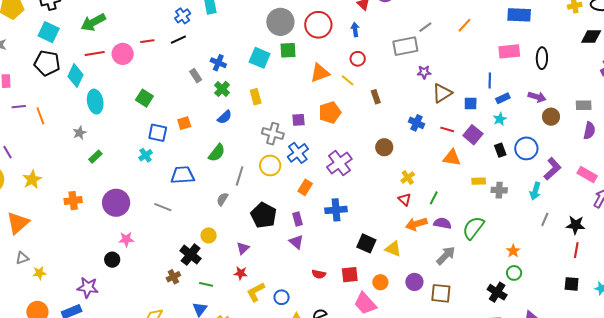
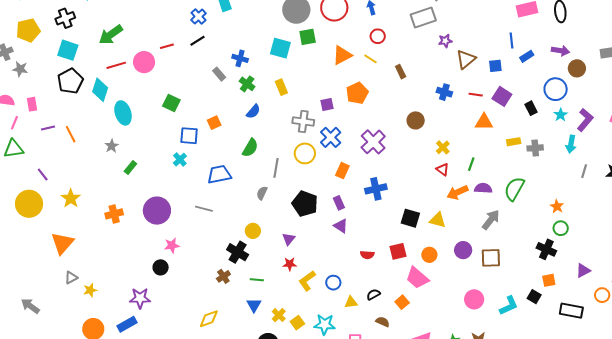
black pentagon: (47, 63) -> (70, 81), turned -30
cyan star: (500, 119) -> (561, 115), moved
blue circle: (526, 148) -> (556, 89), moved

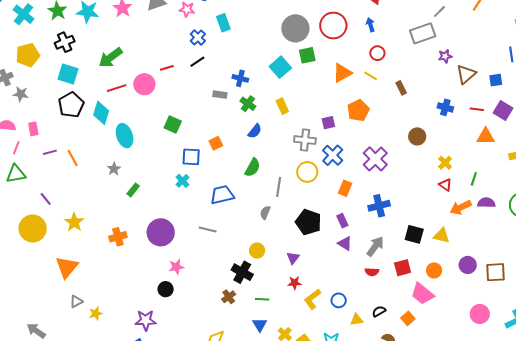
cyan square: (280, 48) -> (280, 67), turned 35
gray rectangle: (219, 74) -> (220, 95), turned -40
gray arrow: (491, 220) -> (375, 246), moved

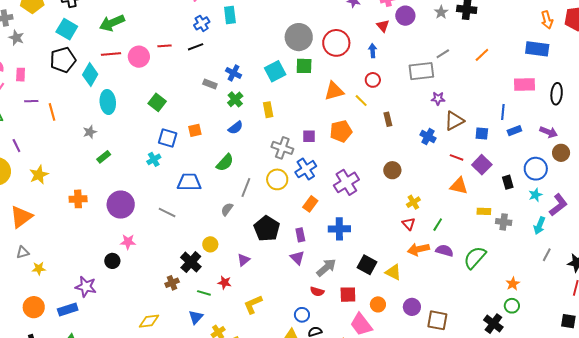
blue cross: (445, 107) -> (428, 137), moved
red star: (295, 283) -> (224, 283), moved
blue circle: (339, 300) -> (302, 315), moved

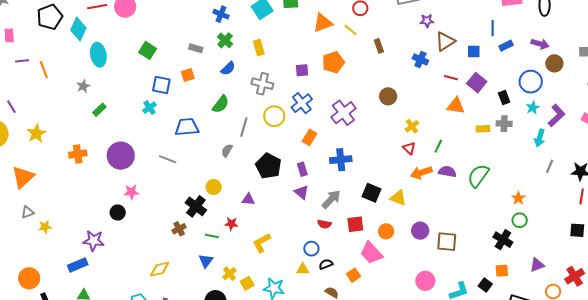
gray rectangle: (210, 84) -> (196, 48), moved
gray cross: (282, 148) -> (262, 84), moved
gray cross: (504, 222) -> (504, 124), moved
purple triangle: (244, 260) -> (248, 199), turned 48
orange circle: (34, 307) -> (29, 278), moved

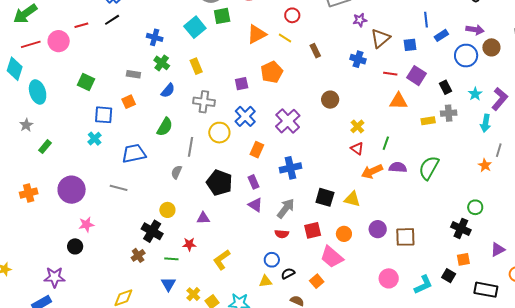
blue circle: (531, 82) -> (466, 56), moved
orange star: (518, 198) -> (485, 165), moved

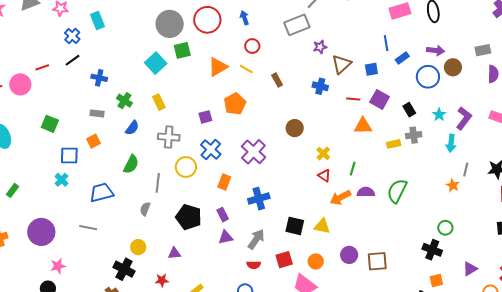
blue cross: (155, 37) -> (99, 78), moved
purple triangle: (255, 205) -> (226, 237), turned -42

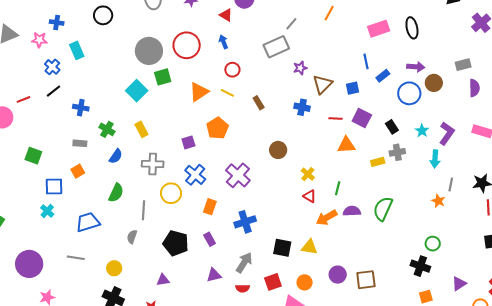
purple triangle: (226, 237) -> (214, 275), moved
yellow circle: (138, 247) -> (114, 268), moved

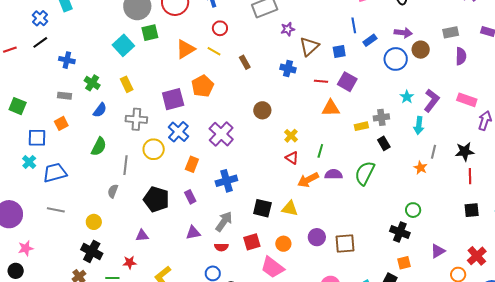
black rectangle: (392, 127) -> (384, 143), moved
purple square: (188, 142) -> (173, 99), size x1.6
blue trapezoid: (88, 222) -> (55, 173), moved

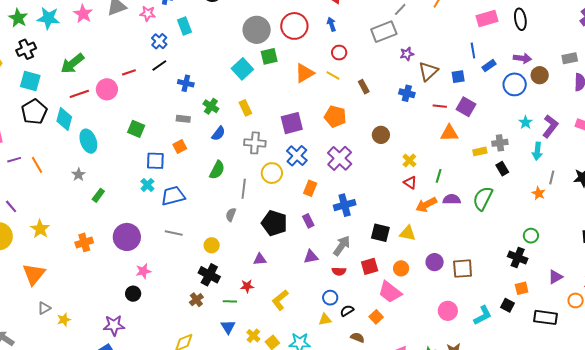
orange pentagon: (203, 86) -> (335, 117), moved, turned -30

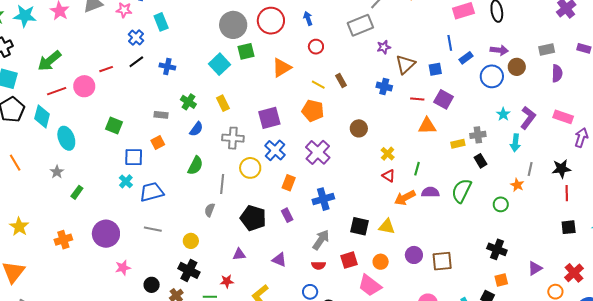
yellow line: (333, 75) -> (318, 85), moved
blue cross: (186, 83) -> (167, 66), moved
green circle: (531, 236) -> (501, 204), moved
purple triangle: (311, 257) -> (279, 260), moved, turned 35
black circle: (133, 294) -> (152, 285), moved

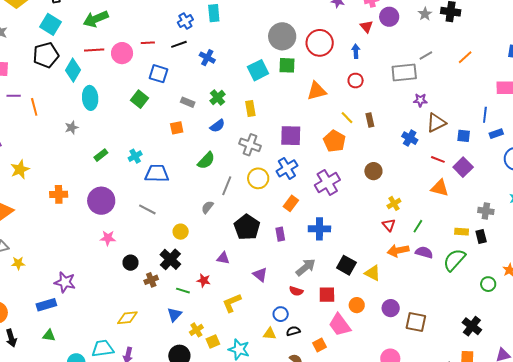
yellow rectangle: (458, 144) -> (462, 232), moved
blue square: (134, 157) -> (158, 74), moved
green rectangle: (77, 192) -> (101, 155), moved

